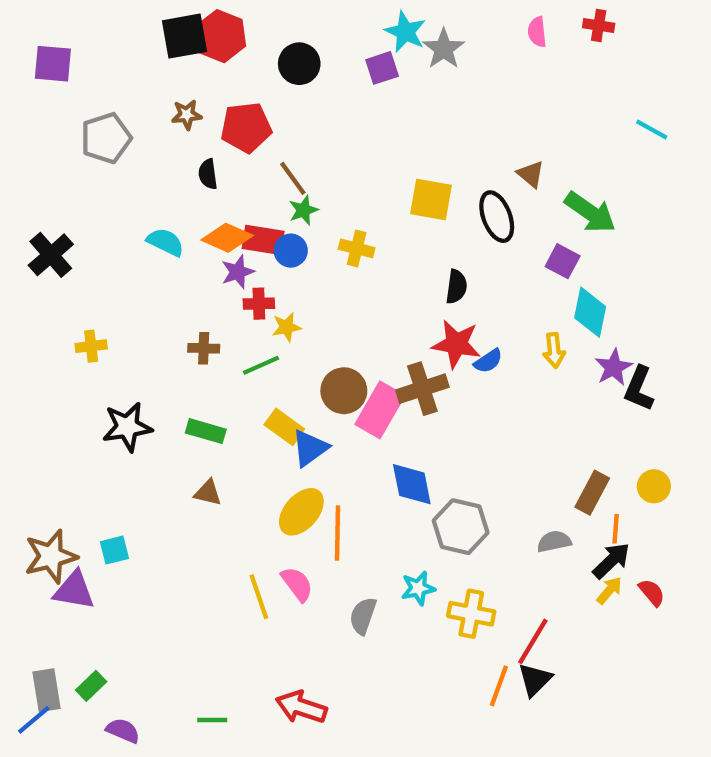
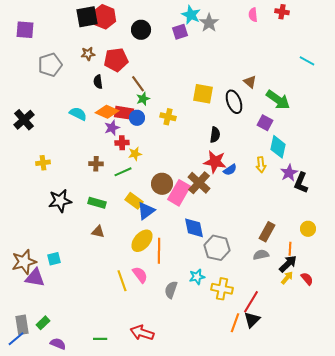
brown cross: (422, 389) -> (199, 183), turned -30
brown rectangle: (592, 493) -> (267, 232), moved

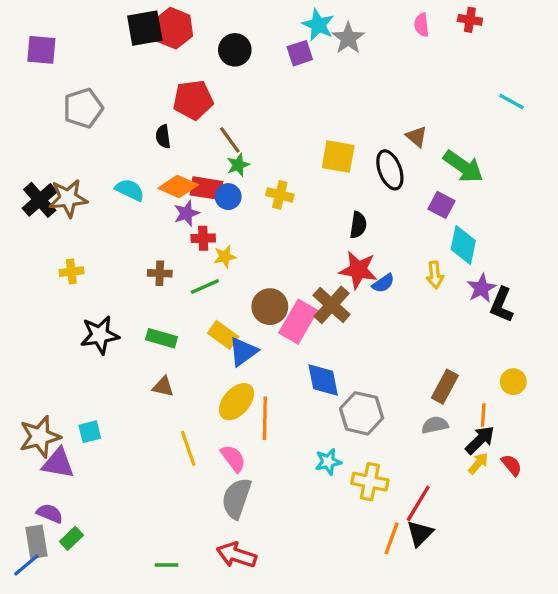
brown star: (88, 54) -> (68, 198), moved, size x1.6
yellow line: (122, 281) -> (188, 448), moved
gray semicircle: (171, 290) -> (236, 498), moved, size x1.4
purple semicircle: (58, 344) -> (50, 513), moved

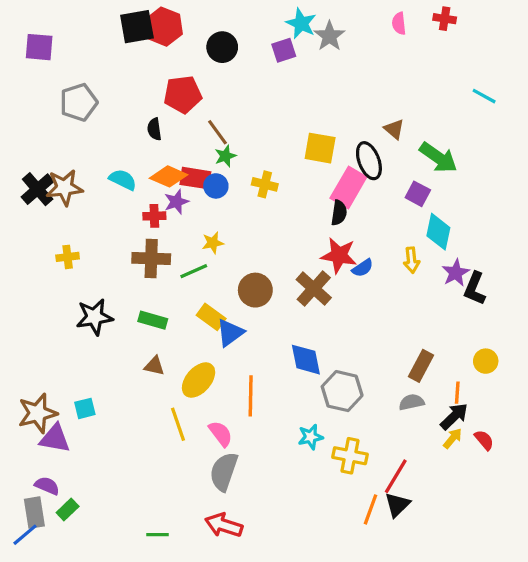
red cross: (203, 238) -> (154, 216), moved
brown cross: (160, 273) -> (151, 259), size x1.6
pink rectangle: (298, 322) -> (348, 188), moved
yellow ellipse: (236, 402) -> (199, 380), moved

